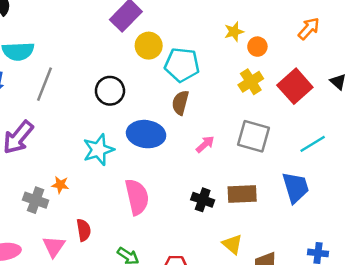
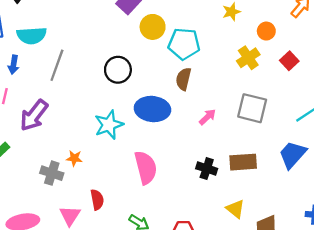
orange circle: (257, 47) -> (266, 31), moved
red square: (295, 86) -> (289, 61), size x0.6
blue trapezoid: (296, 187) -> (293, 155), turned -120

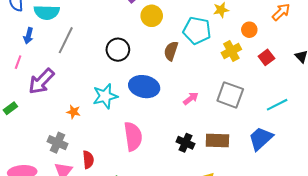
cyan pentagon: (184, 44) -> (197, 31), moved
brown semicircle: (183, 79) -> (171, 51), moved
orange star: (74, 158) -> (74, 112), moved
gray cross: (52, 173) -> (57, 143), moved

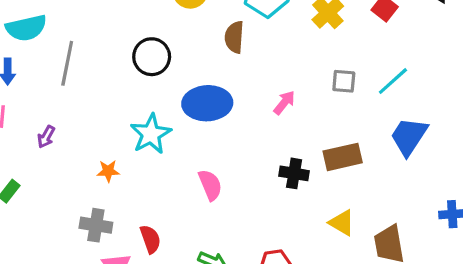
purple arrow: (41, 81) -> (46, 137), size x0.5
gray square: (230, 95) -> (344, 81), size x0.6
cyan line: (277, 105) -> (393, 81), moved
pink semicircle: (133, 136) -> (210, 185), size x0.7

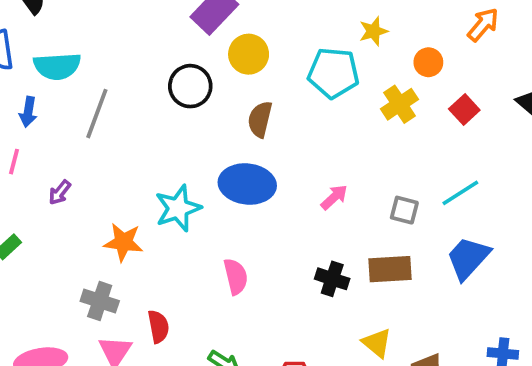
brown semicircle: (234, 37) -> (260, 119), moved
black circle: (152, 57) -> (190, 86), moved
gray square: (344, 81) -> (404, 210), moved
orange star: (108, 171) -> (123, 242), size x1.5

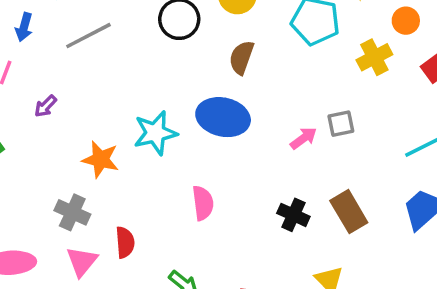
gray line: (97, 114) -> (88, 36), turned 36
gray square: (404, 210) -> (341, 124), moved, turned -32
brown rectangle: (390, 269) -> (349, 212), turned 57

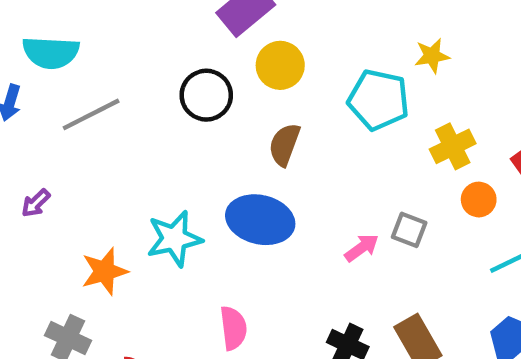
orange circle: (406, 21) -> (479, 200), moved
gray square: (341, 124) -> (409, 230), turned 32
orange star: (101, 159) -> (105, 271), turned -30

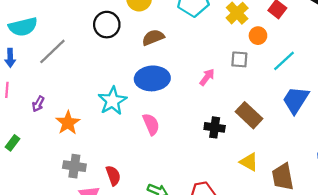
brown semicircle: (284, 145) -> (153, 37), turned 65
gray square: (409, 230) -> (239, 59), moved
orange star: (105, 271) -> (68, 123), moved
pink semicircle: (233, 328) -> (151, 124), moved

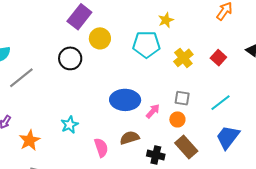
orange circle: (258, 36) -> (177, 119), moved
brown semicircle: (153, 37) -> (130, 138), moved
blue ellipse: (152, 78) -> (125, 100), moved
cyan star: (112, 101) -> (70, 125), size x0.7

